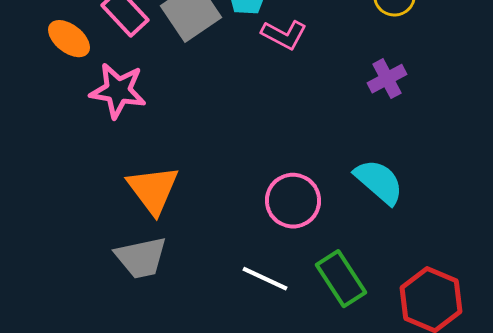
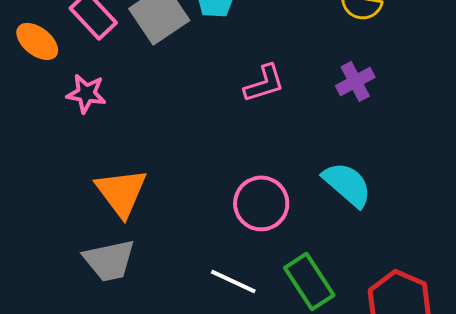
pink L-shape: (284, 35) -> (264, 83), moved, turned -45
pink star: (118, 91) -> (86, 93), size x0.7

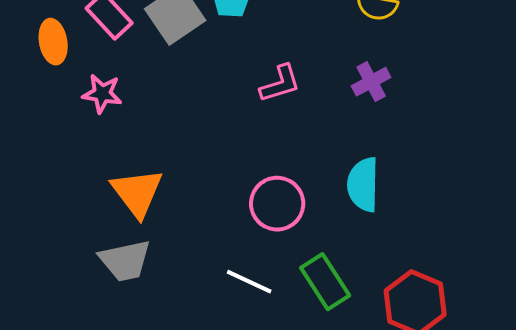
orange ellipse: (37, 41) -> (53, 42), turned 42
cyan semicircle: (347, 184) -> (363, 185), turned -130

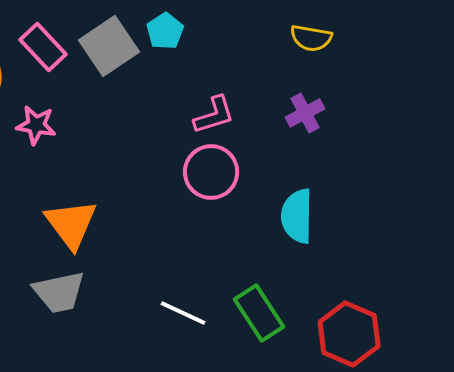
pink circle: (277, 204) -> (211, 172), moved

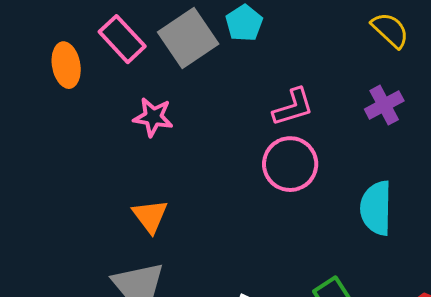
yellow semicircle: (311, 38) -> (390, 30), turned -147
pink star: (36, 125) -> (153, 117), moved
orange triangle: (71, 224) -> (150, 216), size x0.7

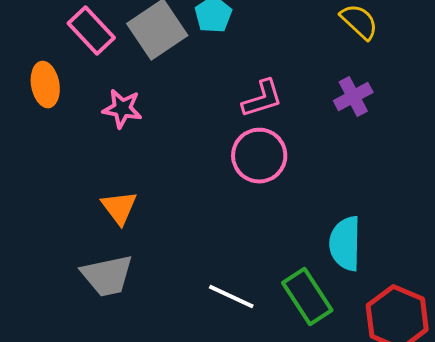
orange ellipse: (66, 65) -> (45, 85), moved
cyan semicircle: (376, 208) -> (345, 244), moved

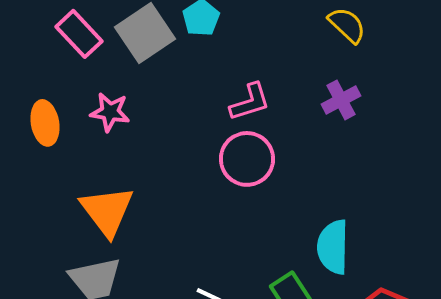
orange ellipse: (45, 85) -> (45, 123), moved
orange triangle: (119, 208) -> (107, 211), size x1.5

